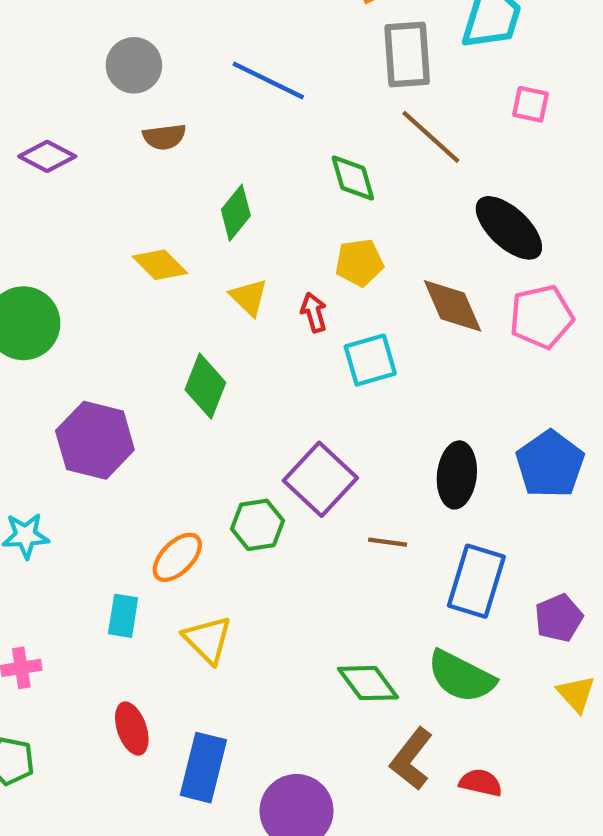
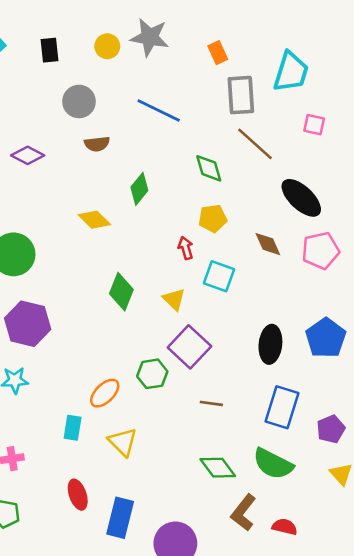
yellow triangle: (249, 297) -> (174, 299), moved
brown diamond: (453, 306) -> (268, 244), size x0.7
cyan square: (370, 360) -> (219, 276), turned 36
purple hexagon: (95, 440) -> (28, 324), moved
brown line: (388, 542) -> (211, 403), moved

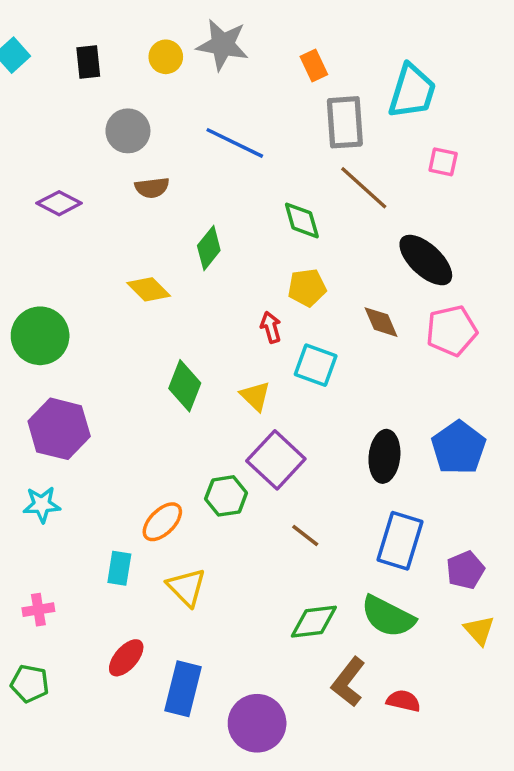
brown line: (211, 403) -> (305, 536), turned 30
green diamond: (218, 468) -> (314, 622), turned -60
red ellipse: (78, 495) -> (126, 658), turned 60

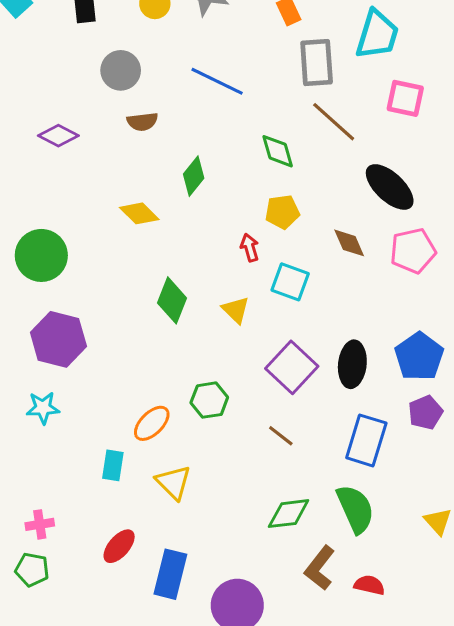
pink square: (443, 162) -> (405, 98), size x1.4
purple square: (276, 460) -> (292, 367), moved
purple pentagon: (465, 570) -> (425, 412), moved
pink cross: (38, 610) -> (40, 524), moved
green semicircle: (388, 616) -> (355, 509), turned -141

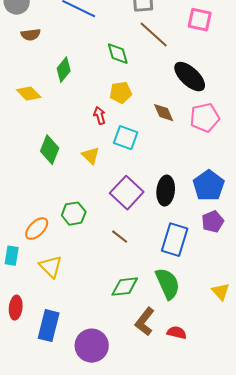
red ellipse: (119, 546) -> (16, 308), turned -35

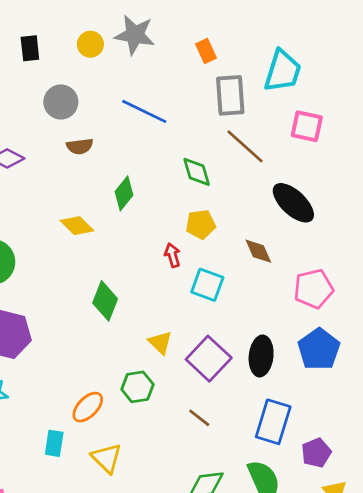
pink pentagon: (205, 118) -> (314, 289), moved
yellow triangle: (91, 156) -> (160, 343), moved
purple pentagon: (213, 222) -> (316, 453), moved

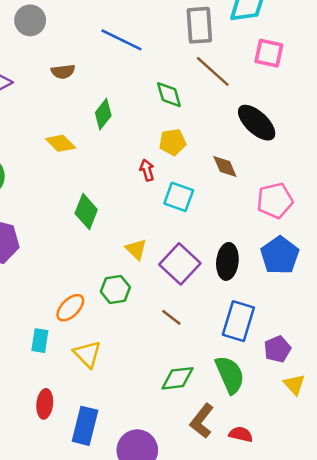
gray circle: (61, 102) -> (30, 20), moved

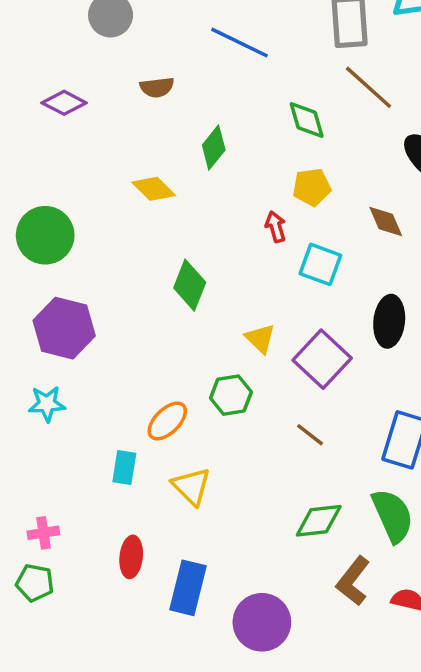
black ellipse: (227, 261) -> (389, 321), moved

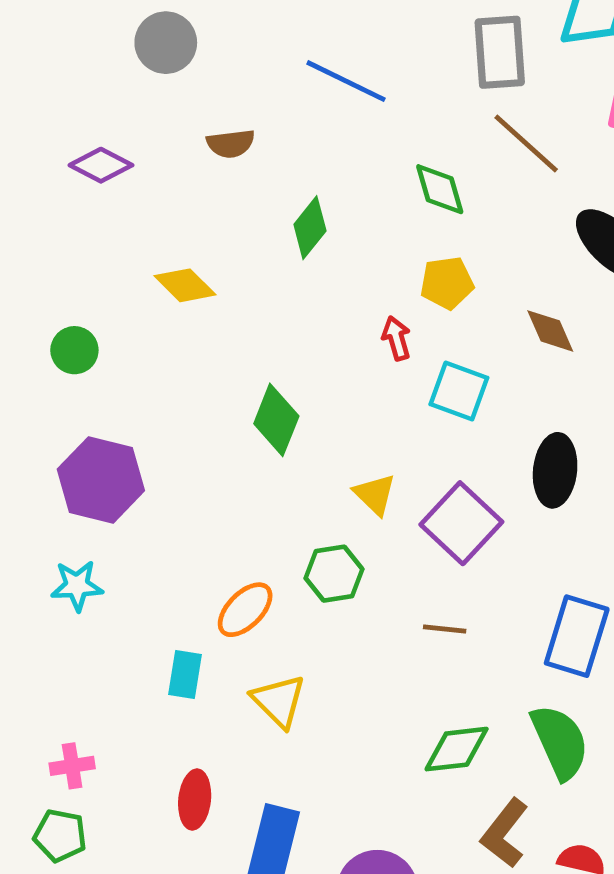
yellow diamond: (154, 189) -> (185, 285), moved
green circle: (45, 235) -> (74, 350), size x0.6
brown line: (310, 435) -> (445, 629), turned -32

